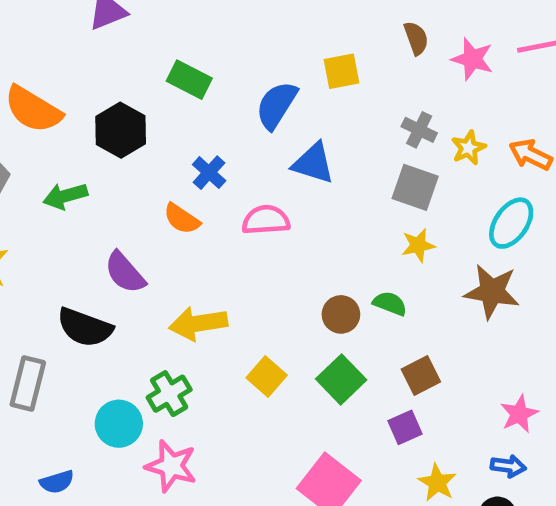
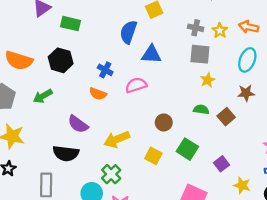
green rectangle: (189, 80) -> (70, 24), moved
brown star: (492, 292) -> (246, 93), size x0.7
brown circle: (341, 314) -> (164, 122), moved
brown square: (421, 376) -> (226, 117), moved

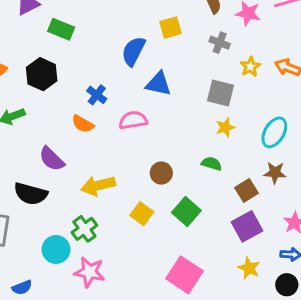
gray cross: (196, 28) -> (220, 43), moved
cyan ellipse: (247, 60) -> (274, 132), moved
brown star: (246, 93) -> (275, 173), moved
brown square: (226, 117) -> (246, 190), moved
purple square: (222, 164) -> (247, 226), moved, size x1.5

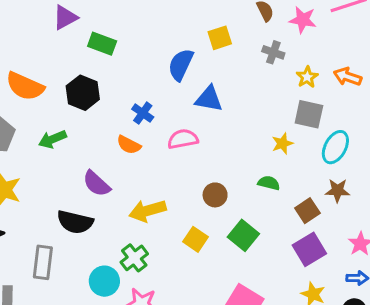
gray square: (220, 93) -> (309, 114), moved

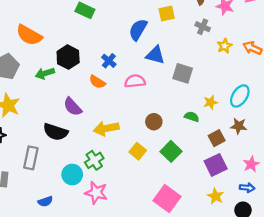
black hexagon: (83, 93) -> (68, 57), moved
gray square: (309, 114) -> (183, 73), moved
yellow star: (282, 143) -> (211, 102), moved

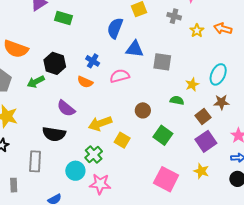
yellow square: (138, 151) -> (122, 140), moved
yellow star: (216, 196) -> (201, 171), moved

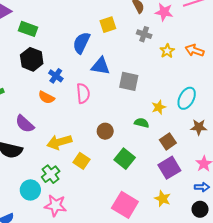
black hexagon: (55, 63) -> (32, 59), moved
pink semicircle: (120, 76) -> (83, 93), turned 96
brown star: (221, 102) -> (199, 127), moved

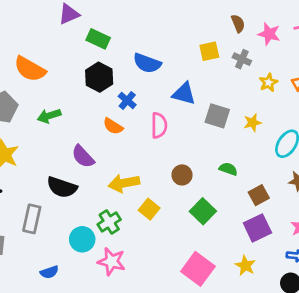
yellow square: (108, 25) -> (209, 51), moved
blue semicircle: (81, 43) -> (147, 63), moved, turned -100
yellow star: (159, 107) -> (252, 123), moved

